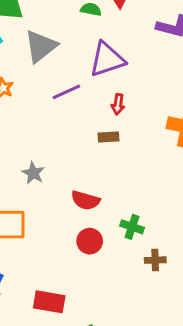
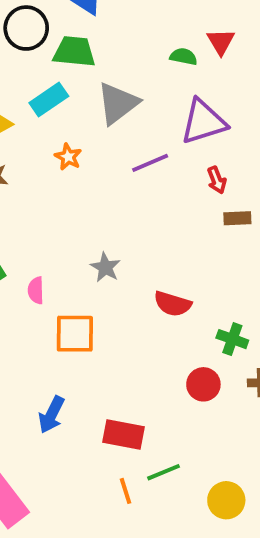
red arrow: (118, 104) -> (217, 180), turned -30
brown rectangle: (109, 137) -> (237, 218), moved
red circle: (90, 241) -> (203, 384), moved

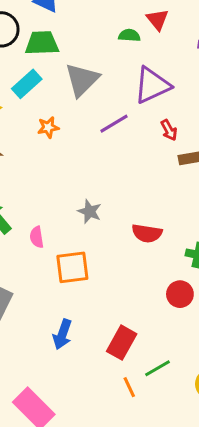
orange star: (68, 157) -> (48, 127), turned -30
red rectangle: (123, 435) -> (122, 343), turned -64

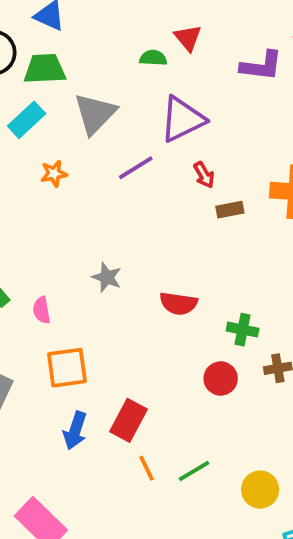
orange square: (72, 267) -> (67, 368), moved
red rectangle: (122, 343) -> (129, 420), moved
orange line: (129, 387) -> (147, 468), moved

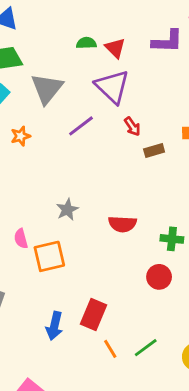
red triangle: (188, 38) -> (115, 48), moved
purple triangle: (182, 119) -> (112, 87), turned -45
gray star: (107, 277) -> (67, 210), turned 30
orange square: (67, 368) -> (49, 256), moved

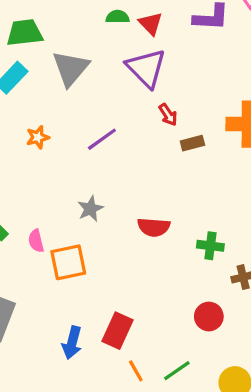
purple line: (81, 126) -> (102, 139), moved
orange star: (21, 136) -> (38, 137), moved
red circle: (159, 277) -> (209, 316), moved

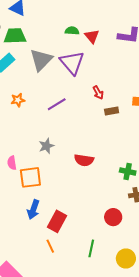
purple triangle: (146, 68) -> (72, 63), moved
green cross: (210, 246) -> (128, 172), moved
blue arrow: (72, 343) -> (33, 210), moved
orange line: (136, 371) -> (50, 246), moved
green line: (177, 371) -> (91, 248), turned -48

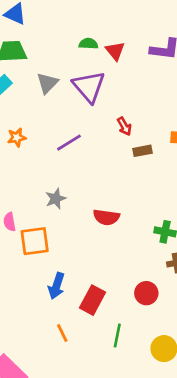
gray triangle: (41, 60) -> (47, 83), size x0.7
blue arrow: (33, 210) -> (57, 286), moved
red rectangle: (57, 221) -> (92, 300), moved

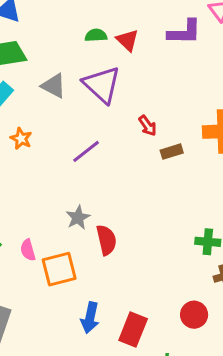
gray triangle: (47, 83) -> (54, 86), turned -40
orange star: (17, 137) -> (21, 139), moved, turned -30
red semicircle: (106, 217) -> (106, 240), moved, turned -105

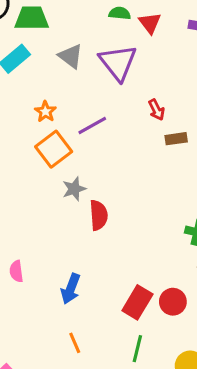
orange star: (21, 139) -> (45, 112), moved
pink semicircle: (28, 250) -> (16, 271), moved
orange square: (59, 269) -> (54, 149), moved, turned -32
red rectangle: (133, 329) -> (137, 302), moved

